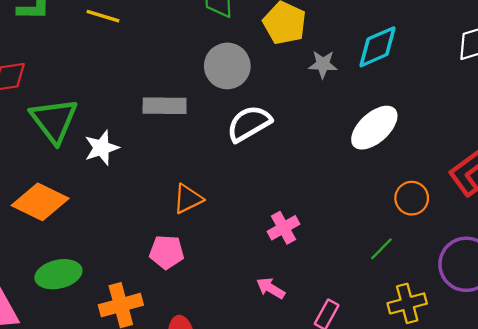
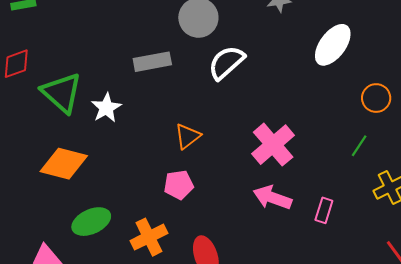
pink cross: (283, 228) -> (273, 145), size x1.6
pink arrow: (271, 288) -> (272, 198), size x1.5

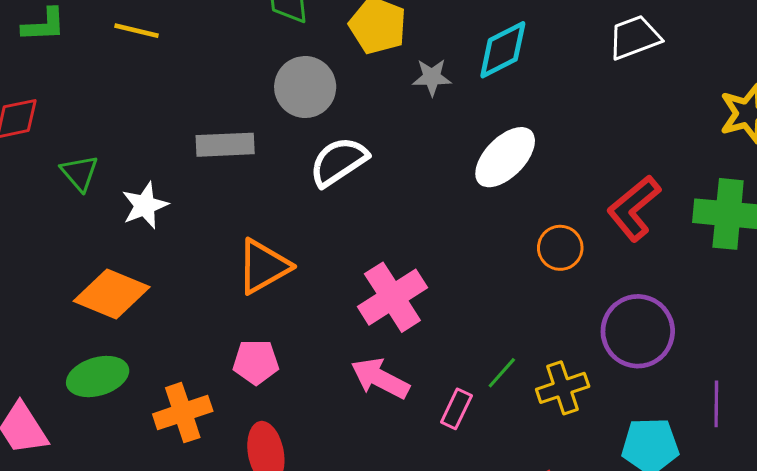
green triangle: (62, 93) -> (80, 173), size x0.6
orange triangle: (188, 136) -> (263, 266), size x1.4
green line: (359, 146) -> (502, 373), moved
orange diamond: (64, 164) -> (112, 294), moved
pink pentagon: (179, 185) -> (256, 362), moved

